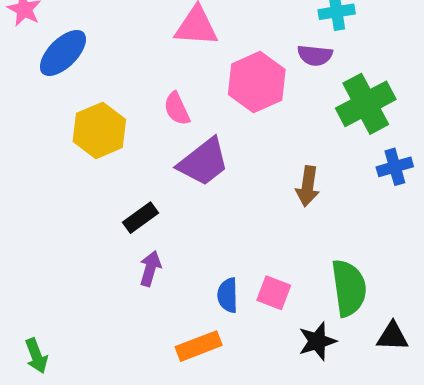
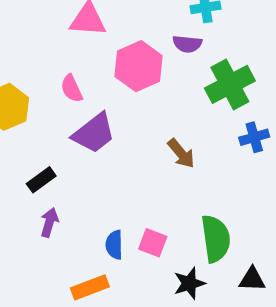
brown arrow: (308, 186) -> (181, 153), turned -48

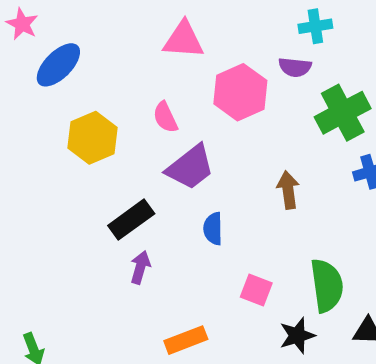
brown arrow: (181, 153) -> (288, 190), turned -148
black rectangle: (41, 180) -> (131, 220), size x1.4
blue semicircle: (114, 245) -> (213, 229), moved

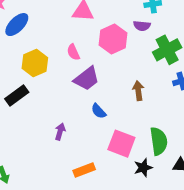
black rectangle: (131, 220) -> (17, 95), moved
blue semicircle: (213, 229) -> (99, 111), turned -42
pink square: (256, 290) -> (121, 144), size x1.6

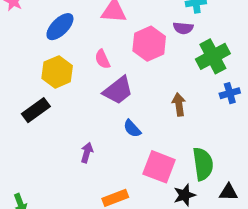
blue ellipse: (17, 25) -> (60, 27), moved

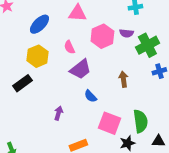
purple semicircle: (183, 28) -> (126, 33), moved

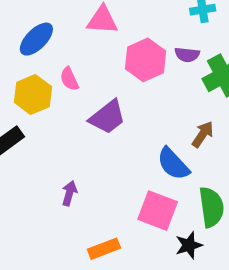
pink semicircle: (69, 47) -> (69, 79), moved
brown arrow: (123, 79) -> (203, 134), moved, turned 42
blue semicircle: (90, 96) -> (173, 164), moved, size x1.5

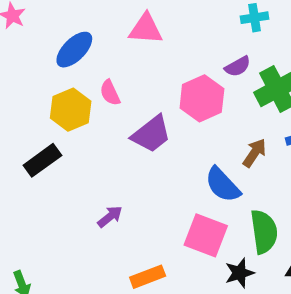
purple semicircle: (187, 55) -> (238, 66), turned -35
pink hexagon: (146, 60) -> (202, 98), moved
purple arrow: (69, 193) -> (110, 217), turned 35

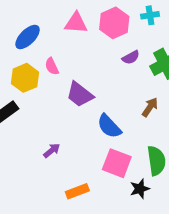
purple semicircle: (238, 66) -> (131, 57), moved
pink hexagon: (202, 98) -> (114, 23), moved
purple trapezoid: (151, 134) -> (80, 94), turned 76
blue semicircle: (223, 185) -> (109, 126), moved

